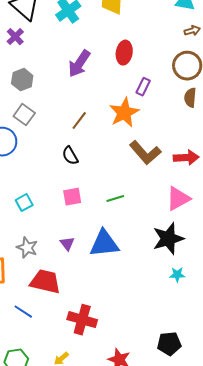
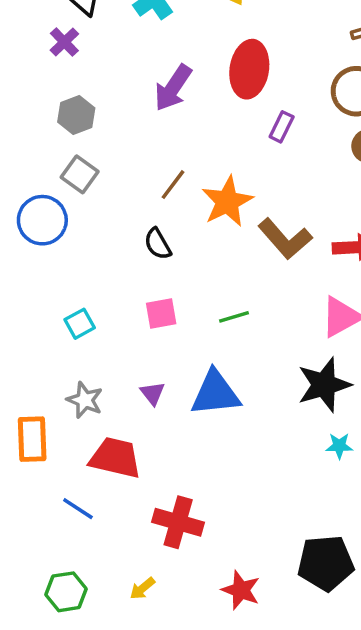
red ellipse: (124, 53) -> (249, 69), size x1.4
orange star: (124, 113) -> (227, 202), moved
black pentagon: (169, 344) -> (326, 563), size x1.4

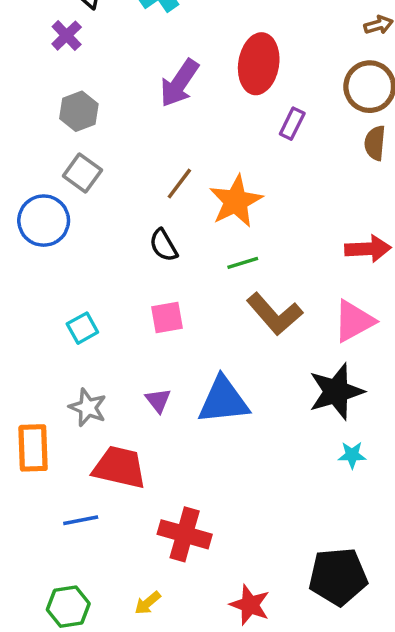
brown L-shape: (285, 239) -> (275, 314), moved
green line: (234, 317) -> (243, 263), moved
blue line: (78, 509) -> (81, 520), turned -44

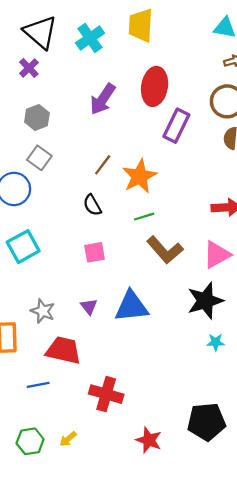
purple rectangle: (292, 124) -> (176, 126), size x1.6
cyan square: (82, 328) -> (23, 247), moved, size x1.6
yellow arrow: (148, 603) -> (68, 439), moved

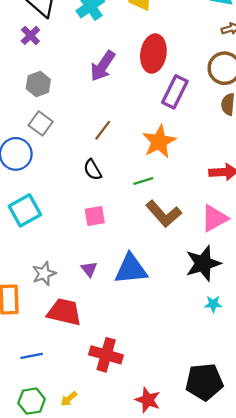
orange star: (140, 176) -> (159, 142), moved
gray star: (43, 311) -> (44, 274), turned 30
blue line: (38, 385) -> (32, 356), moved

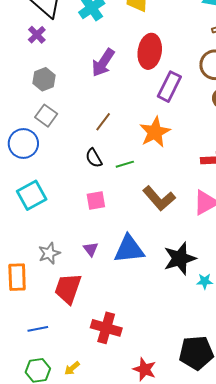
green line: (143, 181) -> (125, 164), moved
black star: (203, 263) -> (180, 258), moved
red trapezoid: (64, 312) -> (68, 289), turned -84

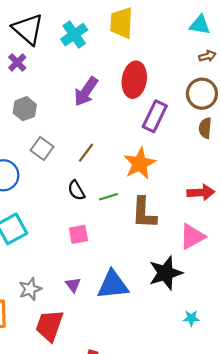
gray square: (46, 116) -> (42, 148), moved
brown L-shape: (159, 198) -> (144, 213), moved, turned 44
black star: (180, 258) -> (165, 273), moved

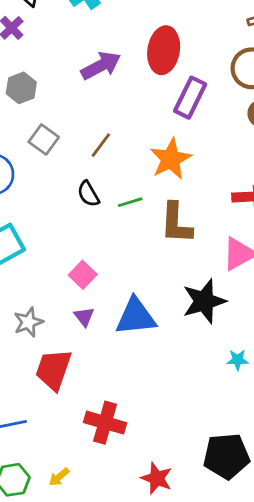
purple arrow: (86, 92) -> (101, 66), turned -152
pink square: (78, 234) -> (83, 275), moved, turned -36

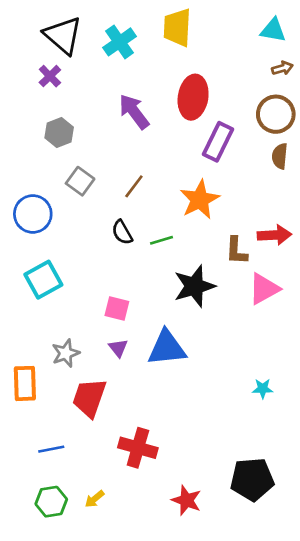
purple arrow: (101, 66) -> (134, 112), turned -99
brown L-shape: (176, 223) -> (236, 251), moved, size x0.7
pink square: (83, 275) -> (117, 309), turned -30
black star: (204, 301) -> (194, 286), moved

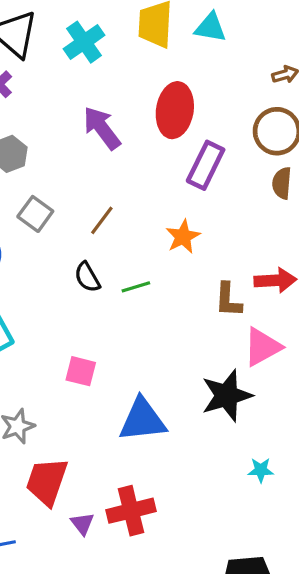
cyan triangle: (273, 30) -> (210, 27), moved
orange star: (200, 200) -> (183, 237), size x0.7
black star: (194, 286) -> (227, 396), moved
purple triangle: (118, 348) -> (82, 524), moved
red cross: (138, 448) -> (131, 511), moved, turned -30

